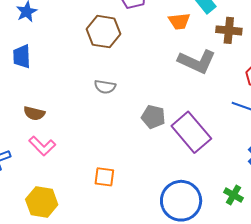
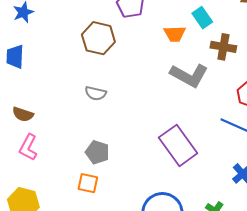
gray pentagon: (153, 117) -> (97, 152), moved
pink L-shape: (42, 146) -> (28, 147), turned 68

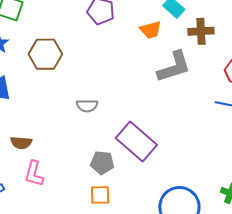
brown hexagon: (98, 38) -> (45, 54), moved
gray L-shape: (189, 75) -> (174, 67), turned -33
purple rectangle: (178, 145) -> (136, 141), moved

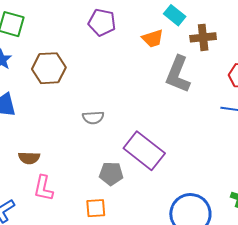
gray L-shape: (174, 67) -> (178, 74), turned 132
orange square: (100, 195) -> (96, 208), moved

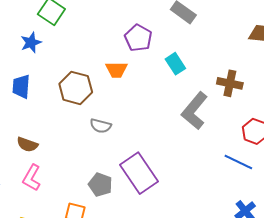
cyan rectangle: (175, 15) -> (175, 64), moved
orange trapezoid: (153, 38) -> (116, 70), moved
brown hexagon: (49, 68) -> (76, 88), moved

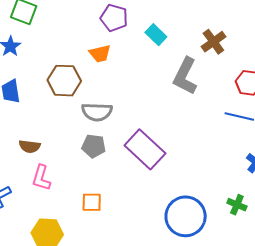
brown cross: (230, 83) -> (213, 42), turned -35
gray semicircle: (101, 126) -> (97, 112), size x1.4
gray pentagon: (100, 185) -> (94, 146), moved

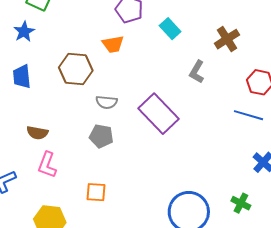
gray L-shape: (185, 76) -> (197, 72), size x0.6
gray semicircle: (97, 112) -> (107, 102), size x0.7
purple rectangle: (145, 149) -> (158, 114), moved

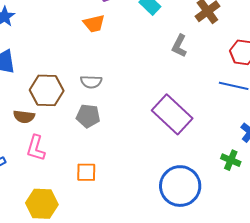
brown hexagon: (76, 69) -> (47, 90), moved
purple rectangle: (158, 114) -> (172, 114), moved
green cross: (241, 203) -> (231, 160), moved

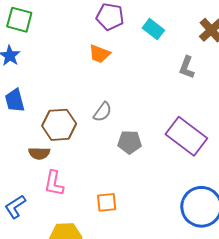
orange trapezoid: (94, 24) -> (100, 54), turned 40
gray semicircle: (91, 82) -> (103, 112), turned -50
gray pentagon: (88, 116) -> (130, 142), moved

